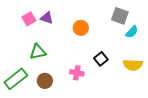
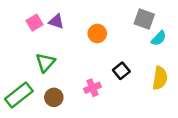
green triangle: (38, 52) -> (45, 62), turned -36
yellow semicircle: (133, 65) -> (160, 78), turned -84
pink cross: (77, 73) -> (92, 88), turned -32

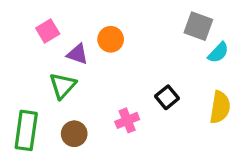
purple triangle: (56, 21) -> (78, 54), moved
orange circle: (97, 33) -> (111, 39), moved
green rectangle: (19, 95) -> (26, 130), turned -44

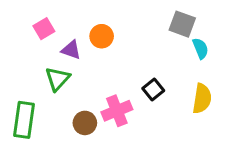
cyan semicircle: (218, 53) -> (200, 48), turned -65
pink cross: (127, 120) -> (117, 111), size x1.4
brown circle: (74, 134) -> (85, 123), moved

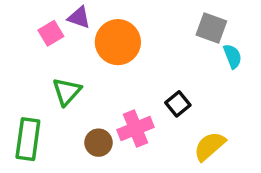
orange circle: (102, 36) -> (118, 42), size x1.6
purple triangle: (71, 50) -> (79, 17), moved
yellow semicircle: (202, 99) -> (210, 146), moved, turned -140

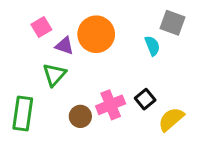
purple triangle: (79, 17) -> (64, 46), moved
cyan semicircle: (232, 56) -> (152, 46), moved
black square: (178, 104) -> (145, 99), moved

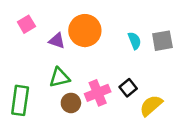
gray square: (173, 23) -> (162, 41), moved, turned -30
pink square: (41, 27) -> (26, 24), moved
green triangle: (54, 75) -> (59, 78), moved, turned 35

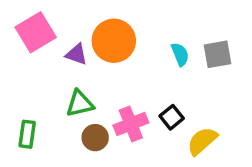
pink square: (26, 24) -> (36, 32), size x1.6
green rectangle: (20, 100) -> (27, 134), size x0.7

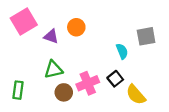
orange circle: (114, 41) -> (76, 27), size x0.6
cyan semicircle: (180, 54) -> (122, 51), moved
yellow semicircle: (202, 141) -> (136, 95), turned -90

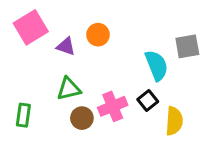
cyan semicircle: (122, 51) -> (157, 65), size x1.5
yellow semicircle: (136, 95) -> (174, 121), turned -135

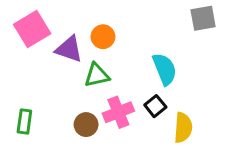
purple triangle: (66, 46) -> (69, 49), size x1.4
gray square: (187, 46) -> (203, 18), moved
green triangle: (69, 89) -> (97, 75), moved

